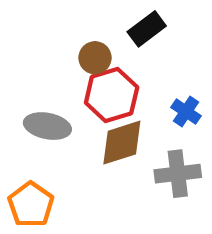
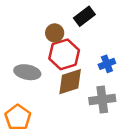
blue cross: (186, 112) -> (107, 64), turned 35

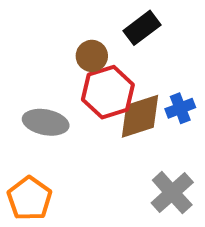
brown diamond: (70, 82) -> (140, 116), moved
gray cross: (102, 100) -> (172, 193), moved, turned -35

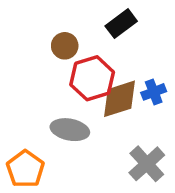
brown circle: (92, 56) -> (65, 46), moved
gray ellipse: (46, 122) -> (70, 130), moved

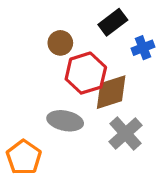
blue cross: (154, 92) -> (143, 48), moved
gray cross: (147, 164) -> (125, 133), moved

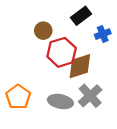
gray ellipse: (65, 121) -> (60, 101), moved
orange pentagon: (24, 157) -> (18, 97), moved

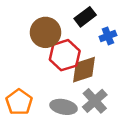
brown circle: (43, 31) -> (45, 32), size x1.6

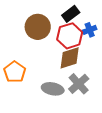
red hexagon: (65, 55) -> (70, 36), moved
orange pentagon: (19, 102) -> (15, 72), moved

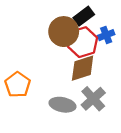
brown circle: (38, 27) -> (64, 32), moved

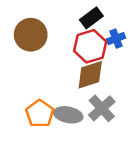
brown circle: (64, 32) -> (31, 35), moved
orange pentagon: (18, 85) -> (40, 114), moved

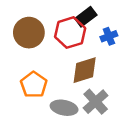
red hexagon: (90, 46) -> (70, 33), moved
orange pentagon: (40, 114) -> (34, 85), moved

